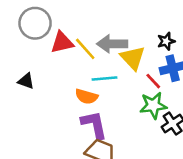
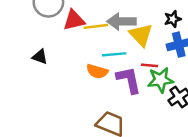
yellow line: (85, 49) -> (96, 26), turned -55
red line: (153, 81) -> (150, 65), moved, turned -42
purple L-shape: (94, 125) -> (129, 80), moved

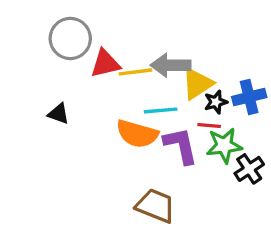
black star: (173, 19) -> (216, 102), moved
yellow triangle: (141, 35) -> (197, 84), turned 40
orange semicircle: (97, 71) -> (137, 134), size x1.4

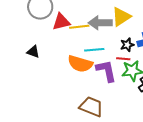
yellow triangle: (197, 84) -> (121, 17), moved

